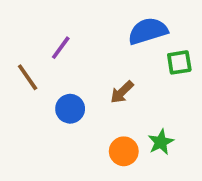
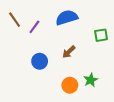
blue semicircle: (148, 31) -> (67, 17), moved
brown line: (28, 77) -> (15, 20), moved

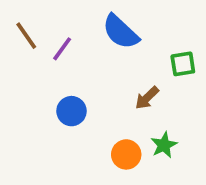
blue semicircle: (67, 17) -> (121, 32), turned -120
brown arrow: (69, 52) -> (147, 98), moved

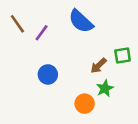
green square: (183, 64) -> (123, 55), moved
green star: (164, 145) -> (105, 88), moved

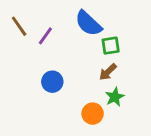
green square: (123, 55) -> (111, 46), moved

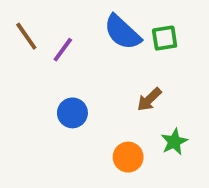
green square: (111, 46) -> (165, 38), moved
green star: (115, 97) -> (174, 142), moved

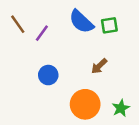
green star: (174, 142) -> (121, 108), moved
orange circle: (128, 157) -> (85, 104), size x1.5

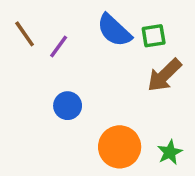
brown arrow: (99, 66) -> (164, 75), moved, size x1.5

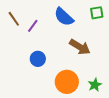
green square: (154, 36) -> (97, 13), moved
brown arrow: (164, 75) -> (80, 47), moved, turned -105

